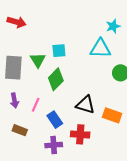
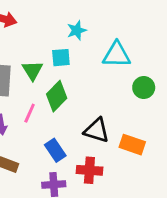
cyan star: (113, 26) -> (77, 30), moved
pink line: (36, 105) -> (30, 113), moved

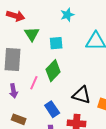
cyan star: (77, 30) -> (67, 15), moved
green triangle: (32, 70) -> (32, 34), moved

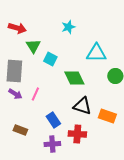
cyan square: (56, 43) -> (50, 59), moved, turned 32
green diamond: (53, 71) -> (74, 78), moved, turned -70
purple arrow: (14, 91) -> (15, 94), moved, turned -48

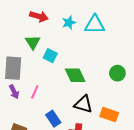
red arrow: (17, 28) -> (39, 16), moved
cyan triangle: (96, 53) -> (95, 25), moved
purple arrow: (15, 94) -> (14, 92), turned 32

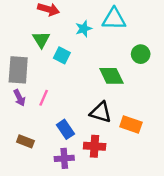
cyan star: (69, 23) -> (84, 29), moved
green circle: (117, 73) -> (141, 54), moved
green diamond: (75, 75) -> (112, 76), moved

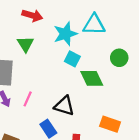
cyan star: (84, 29) -> (65, 34), size x1.5
cyan square: (62, 55) -> (72, 59), moved
black triangle: (101, 112) -> (64, 106), moved

